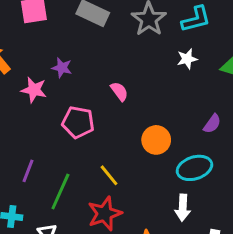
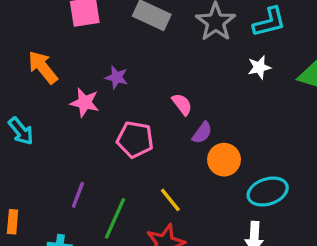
purple semicircle: (212, 124) -> (202, 133), moved

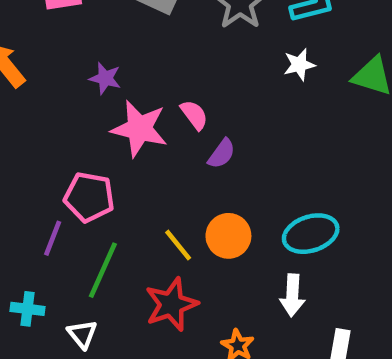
pink star: (85, 103) -> (139, 129), moved, size x1.4
pink pentagon: (135, 139) -> (89, 197), moved
orange circle: (224, 160) -> (228, 236), moved

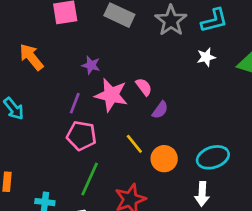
purple line: (53, 238) -> (75, 103), moved
yellow line: (178, 245) -> (134, 144), moved

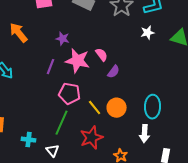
pink pentagon: (81, 136) -> (70, 94), moved
yellow line: (134, 144) -> (95, 108), moved
cyan ellipse: (213, 157) -> (153, 107), turned -70

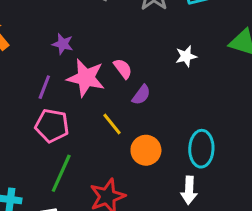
white star: (148, 33) -> (186, 56), moved
pink pentagon: (70, 94) -> (52, 126), moved
yellow line: (95, 108) -> (112, 124), moved

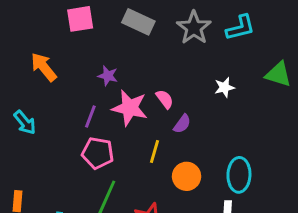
yellow line: (112, 124) -> (154, 152), turned 55

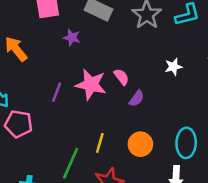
purple star: (108, 76) -> (72, 38), moved
yellow line: (154, 152) -> (100, 143), moved
pink pentagon: (98, 153) -> (19, 124), moved

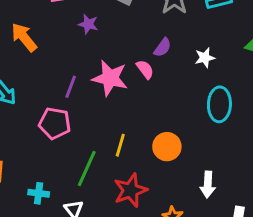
purple semicircle: (137, 98) -> (163, 47), moved
pink pentagon: (19, 124) -> (55, 123), moved
cyan ellipse: (186, 143) -> (219, 104), moved

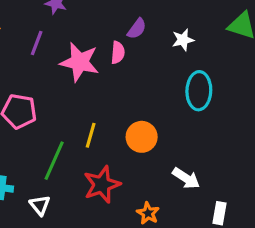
pink semicircle: (145, 69) -> (118, 53), turned 42
purple line: (71, 87) -> (37, 43), moved
white arrow: (208, 185) -> (186, 178), turned -60

